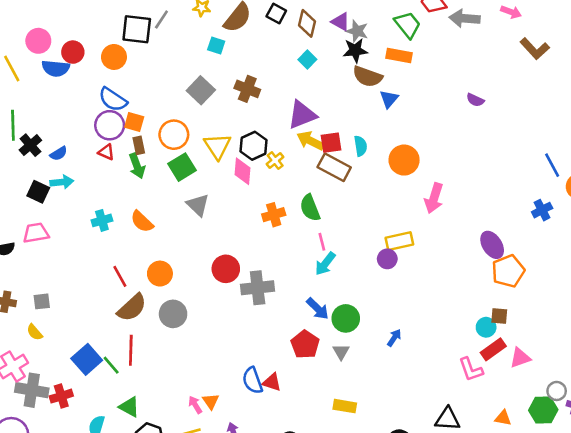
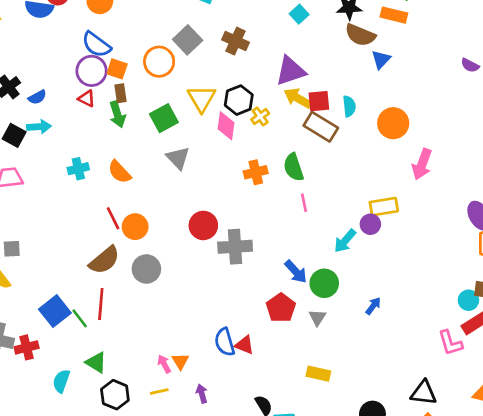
orange circle: (174, 135) -> (159, 62), moved
cyan arrow: (325, 264) -> (345, 241), moved
red line: (120, 276) -> (113, 218), moved

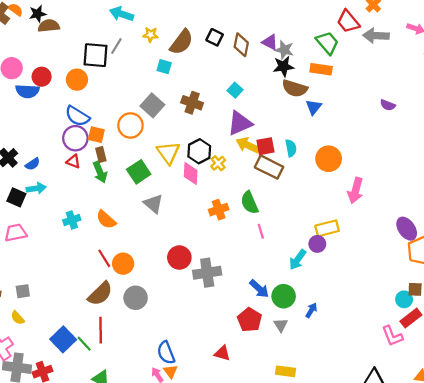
cyan square: (299, 14) -> (235, 90), moved
blue arrow: (373, 306) -> (311, 310), moved
blue semicircle: (225, 342) -> (166, 353), moved

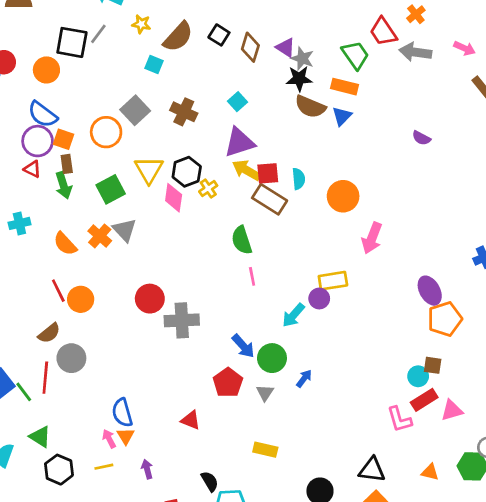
blue triangle: (314, 107) -> (342, 116), moved
orange cross: (219, 210) -> (100, 236), moved, turned -36
cyan cross: (72, 220) -> (19, 223), moved
brown semicircle: (100, 294) -> (49, 333), size x0.7
gray circle: (136, 298) -> (71, 358), moved

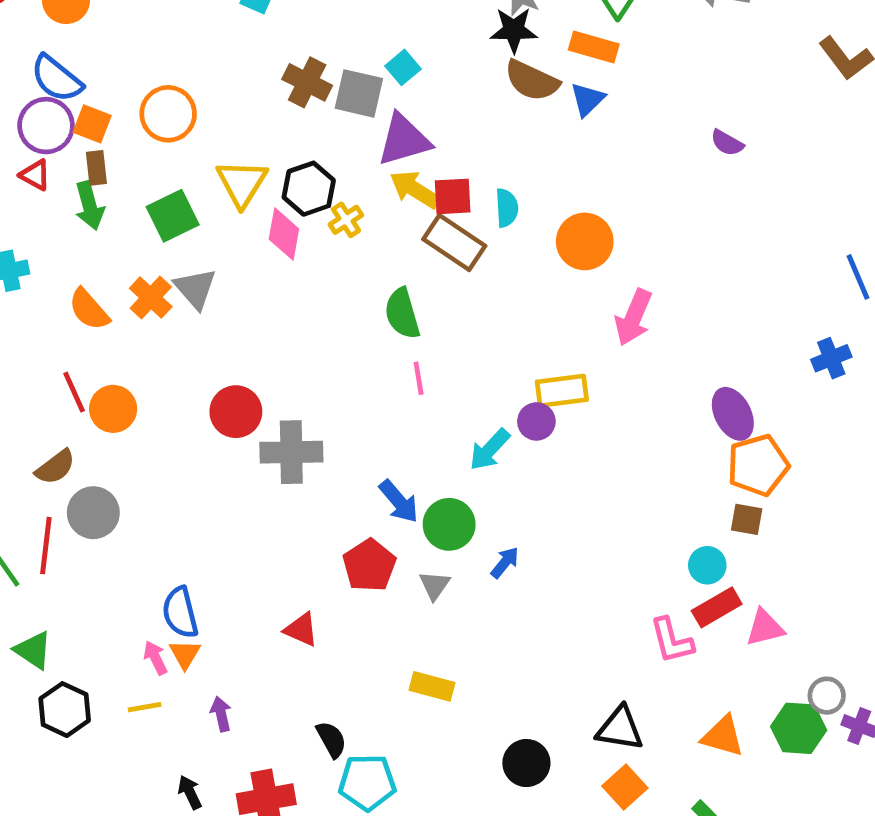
gray square: (135, 110) -> (359, 93), moved, turned -36
brown square: (433, 365) -> (747, 519), moved
orange triangle: (430, 472) -> (723, 736), size x1.4

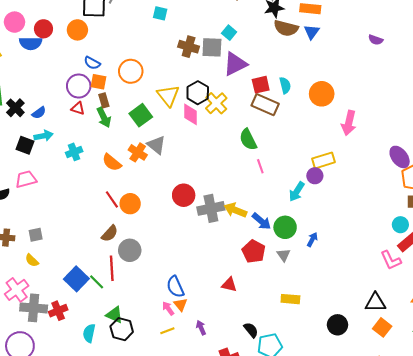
blue semicircle: (57, 79) -> (92, 63), moved, size x0.7
yellow arrow: (415, 190) -> (235, 210), moved
yellow cross: (346, 220) -> (216, 103), size x1.5
black hexagon: (65, 710) -> (122, 329), moved

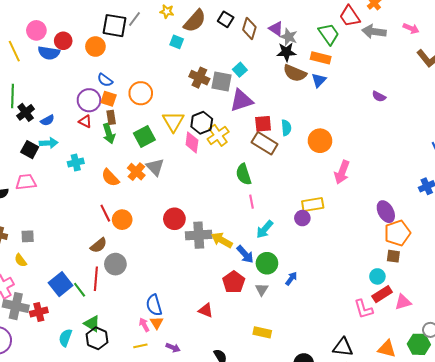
cyan arrow: (297, 192) -> (265, 229), moved
purple arrow: (201, 328) -> (173, 348), turned 128

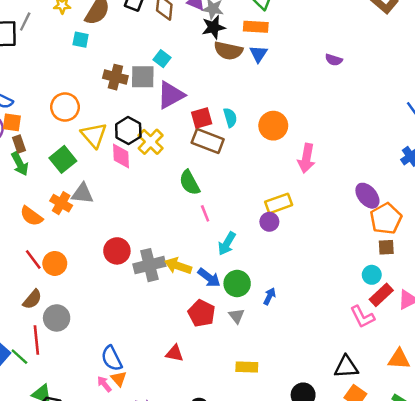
orange circle: (141, 93) -> (65, 107), moved
gray triangle: (155, 167) -> (82, 194), turned -30

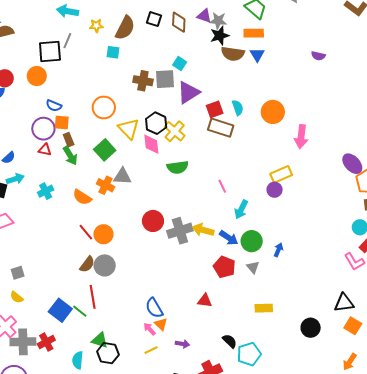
green semicircle: (190, 183) -> (178, 167), moved, turned -65
gray circle: (57, 318) -> (105, 265), moved

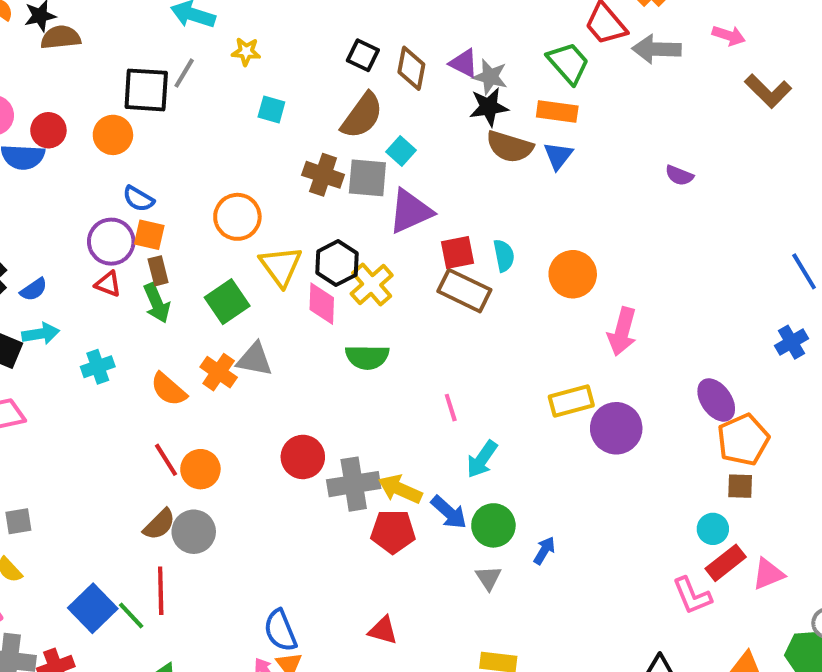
brown semicircle: (125, 28) -> (362, 116), moved
purple circle: (275, 190) -> (616, 428), moved, size x1.6
red pentagon: (224, 267) -> (393, 532), moved, turned -30

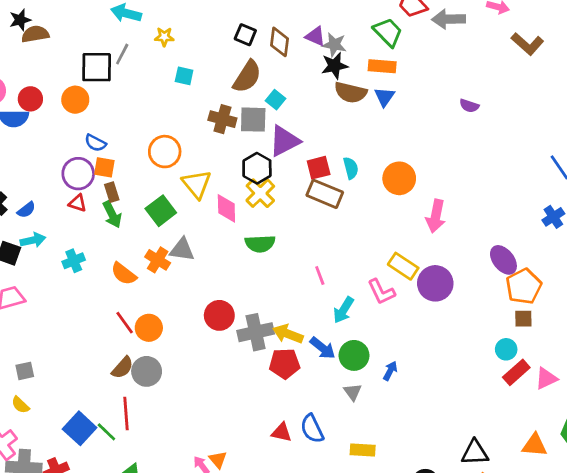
black hexagon: (337, 263) -> (257, 168), moved
yellow rectangle: (571, 401) -> (403, 266), turned 52
pink L-shape: (692, 596) -> (381, 292), moved
blue semicircle: (280, 631) -> (312, 429), moved

